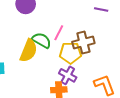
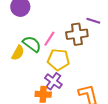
brown cross: (83, 42) -> (77, 34), moved
yellow semicircle: (29, 51) -> (18, 53), size x0.7

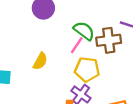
green semicircle: (32, 44) -> (84, 31), moved

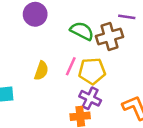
pink line: (77, 45) -> (71, 66), moved

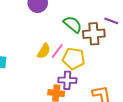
yellow semicircle: (41, 71) -> (44, 51), moved
purple cross: (90, 98) -> (67, 80), turned -36

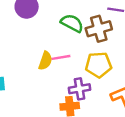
pink line: (57, 51) -> (61, 57), turned 56
yellow pentagon: (74, 59) -> (99, 65), moved

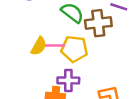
yellow pentagon: (99, 65) -> (74, 49), moved

